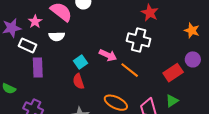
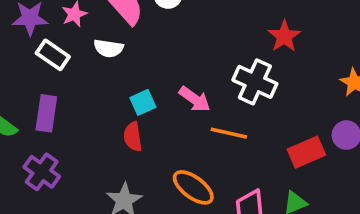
purple rectangle: (38, 67) -> (46, 113), moved
orange line: (130, 70) -> (229, 133), turned -36

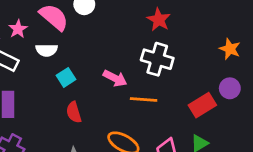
red star: (284, 36) -> (159, 20), moved
cyan square: (143, 102) -> (66, 77), moved

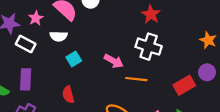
red semicircle: (74, 112) -> (68, 95), moved

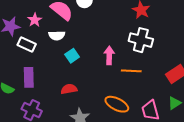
pink arrow: (114, 61) -> (109, 55), turned -114
red semicircle: (68, 95) -> (69, 89), turned 98

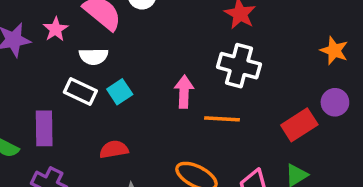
white rectangle: (27, 44) -> (80, 91), moved

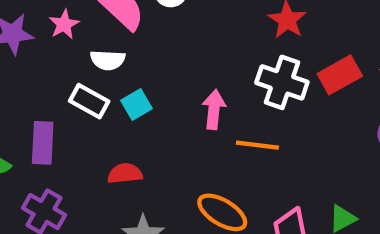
red rectangle: (299, 125) -> (340, 75), moved

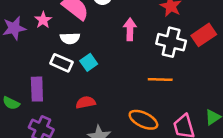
pink arrow: (214, 109) -> (130, 29), moved

